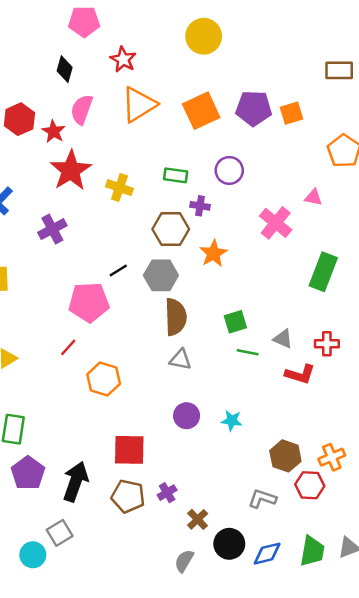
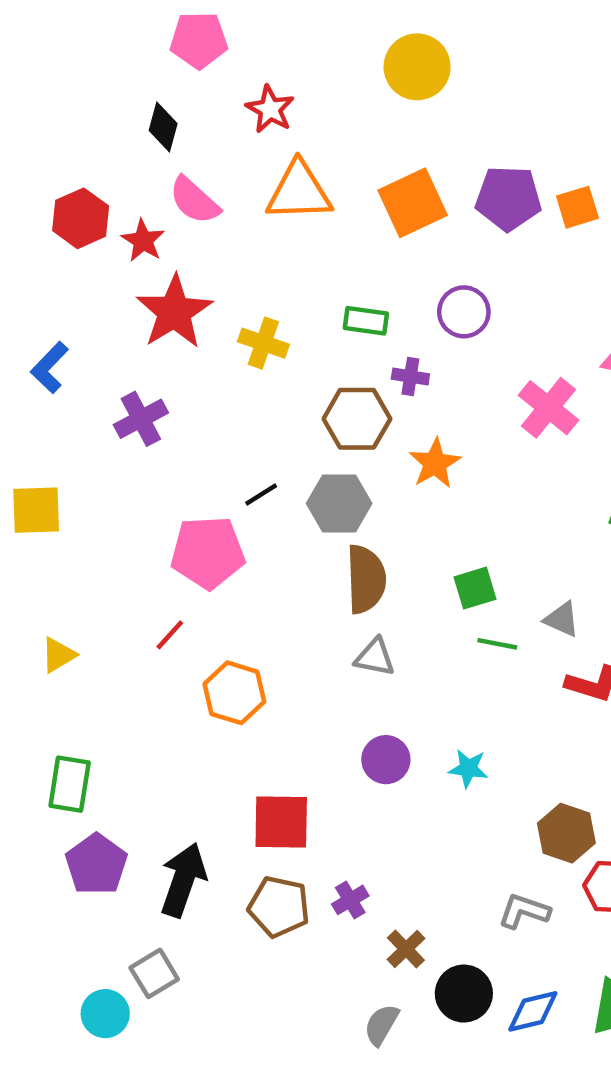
orange triangle: (139, 105) -> (299, 192), turned 30
pink semicircle: (82, 109) -> (194, 200), turned -68

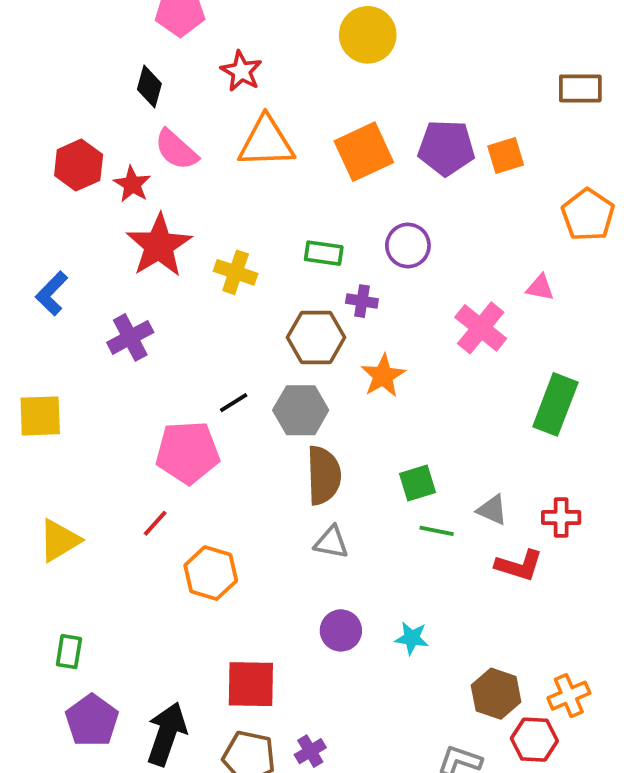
yellow triangle: (58, 655) -> (59, 540), size x1.4
green rectangle: (70, 784) -> (69, 652), size x0.7

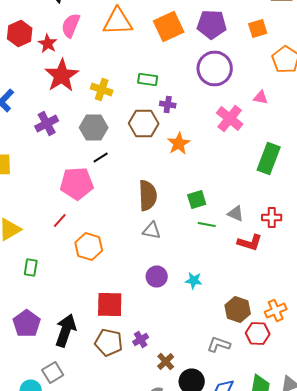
pink semicircle: (176, 150) -> (71, 26), turned 70
orange square: (506, 155) -> (258, 28), moved
purple circle: (408, 245) -> (215, 68), moved, size x1.5
gray hexagon: (301, 410) -> (94, 128), moved
green rectangle: (69, 652) -> (31, 268), moved

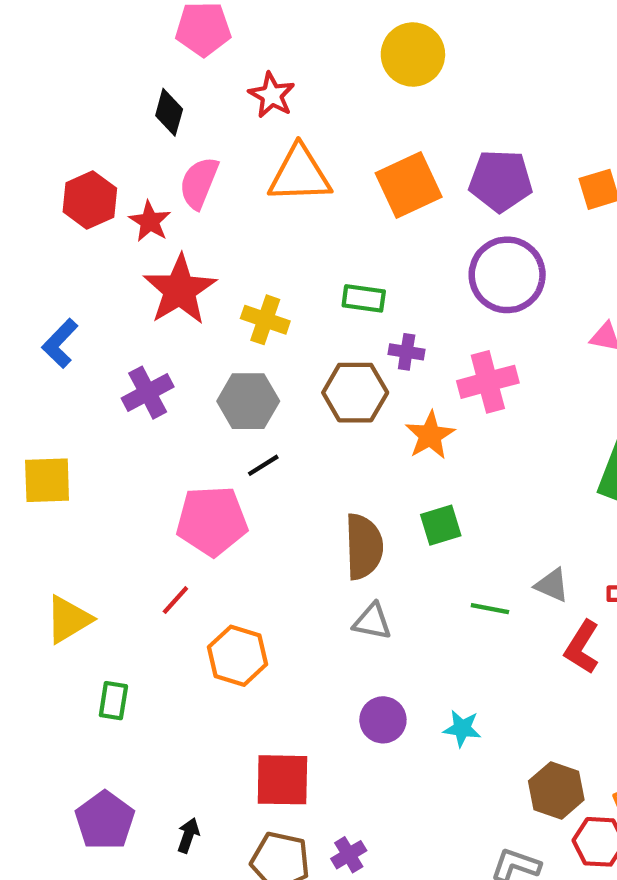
pink cross: (230, 118) -> (488, 382), moved, turned 36
green square: (197, 200) -> (441, 525), moved
red L-shape: (250, 242) -> (582, 647), turned 105
black arrow: (66, 330) -> (188, 835), size x0.5

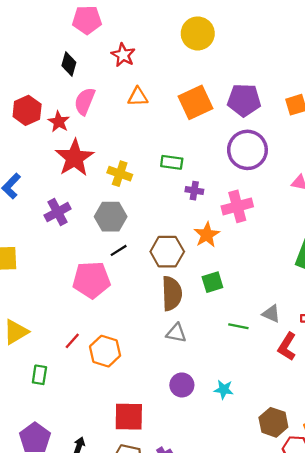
orange triangle: (300, 174) -> (138, 97), size x0.6
brown hexagon: (355, 393) -> (167, 252), moved
red line: (175, 600) -> (72, 341), moved

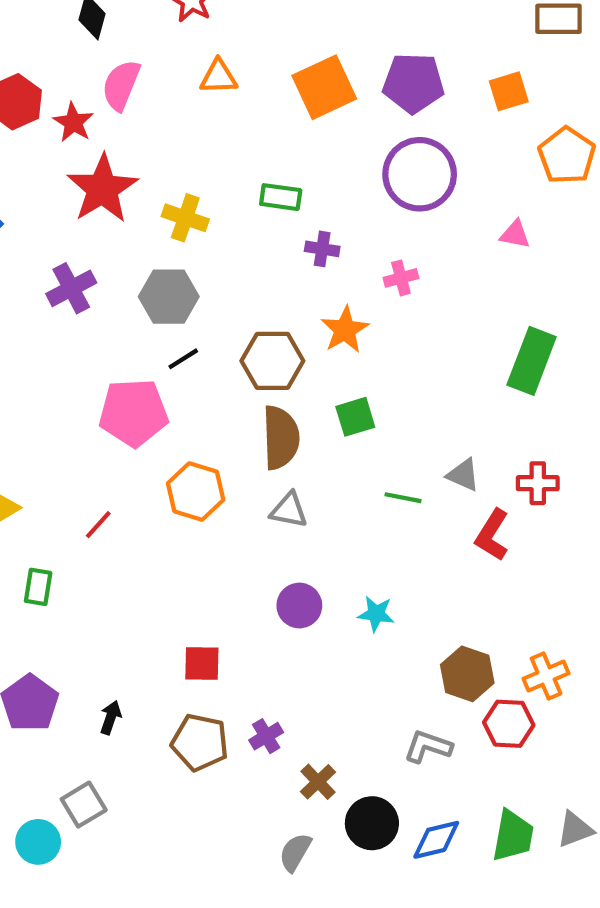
pink cross: (237, 206) -> (401, 278), size x0.6
orange hexagon: (105, 351) -> (196, 491), moved
red square: (129, 417) -> (202, 664), size x0.7

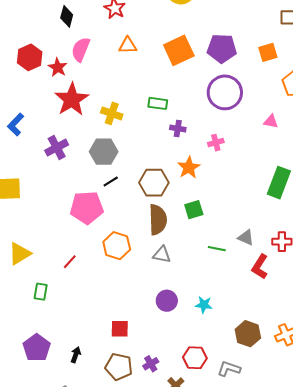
red hexagon: (509, 724) -> (195, 358), moved

